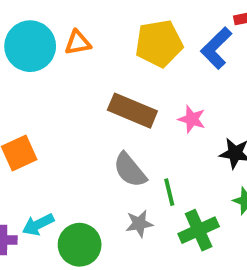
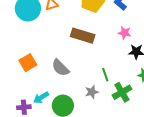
pink star: (192, 119) -> (125, 33), moved
gray semicircle: (130, 170) -> (60, 68), moved

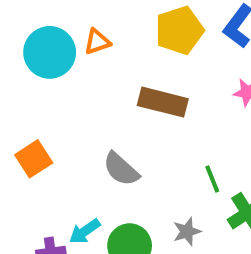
orange square: (28, 63) -> (34, 159), moved
gray star: (92, 92) -> (187, 232), moved

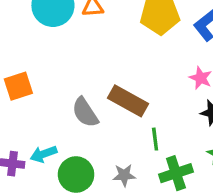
brown rectangle: (163, 102) -> (128, 101), moved

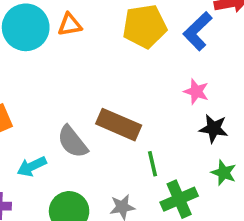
cyan arrow: (44, 154) -> (32, 166), moved

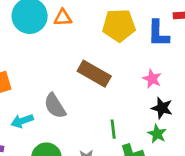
blue L-shape: (198, 31) -> (158, 34), turned -52
brown rectangle: (119, 125) -> (94, 74), moved
green star: (224, 173) -> (157, 134), moved

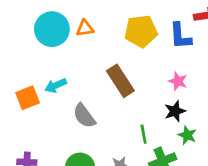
brown rectangle: (94, 74) -> (120, 81), turned 32
black star: (162, 108) -> (175, 111), moved, turned -30
cyan arrow: (22, 121) -> (56, 86), moved

